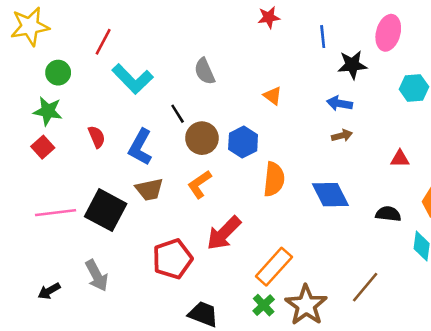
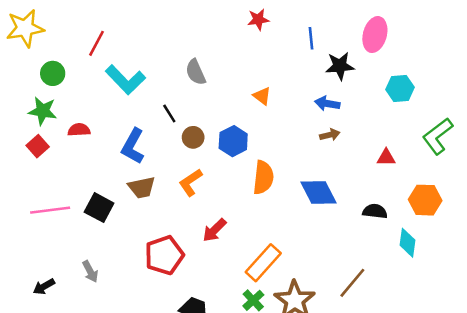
red semicircle: (97, 137) -> (79, 130), moved, turned -70
brown circle: (202, 138) -> (193, 137), size x0.7
black square: (106, 210) -> (99, 208), size x0.7
red arrow: (224, 233) -> (214, 230), size x0.7
gray arrow: (97, 276) -> (90, 272), size x0.7

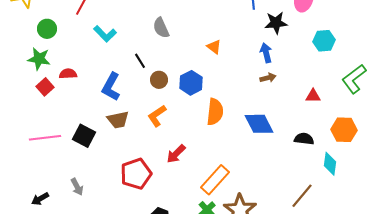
cyan L-shape: (125, 80) -> (105, 34), size x0.7
blue arrow: (327, 103) -> (266, 53), turned 66
red square: (38, 146) -> (45, 87), moved
brown line: (352, 283) -> (302, 196), moved

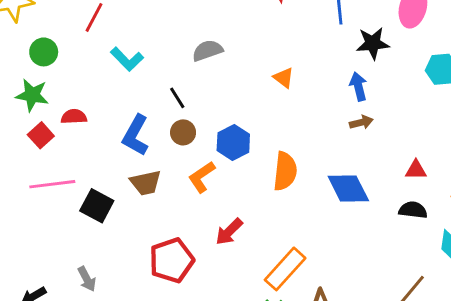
gray semicircle: (161, 28) -> (207, 51), turned 95
brown circle: (159, 80) -> (183, 132), moved
blue hexagon: (191, 83) -> (233, 142), moved
red triangle: (313, 96) -> (416, 170), moved
pink line: (45, 138) -> (52, 184), moved

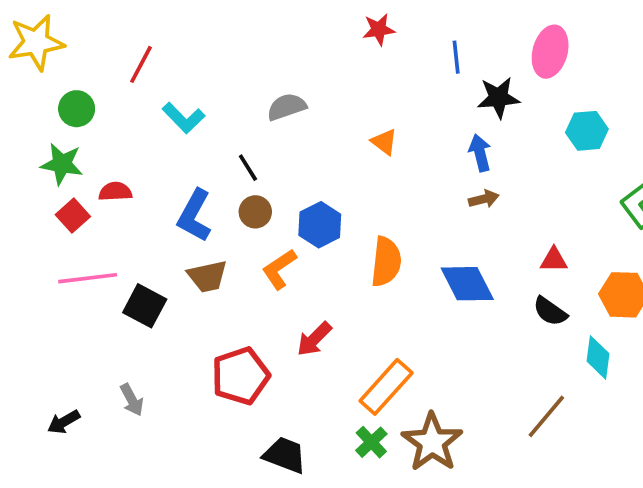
black semicircle: (413, 210) -> (550, 311), turned -152

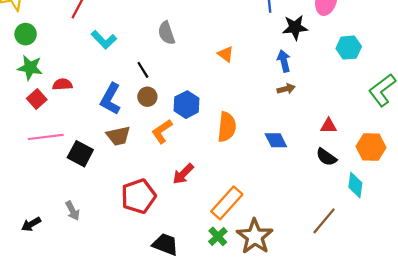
gray semicircle: (287, 107) -> (166, 33), turned -90
green circle: (77, 109) -> (26, 34), moved
blue diamond: (467, 284) -> (276, 140), size x0.7

